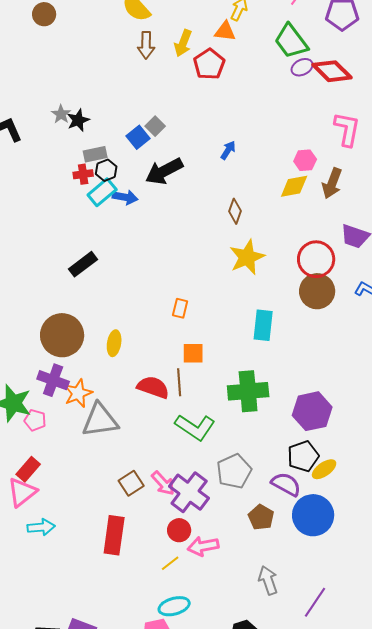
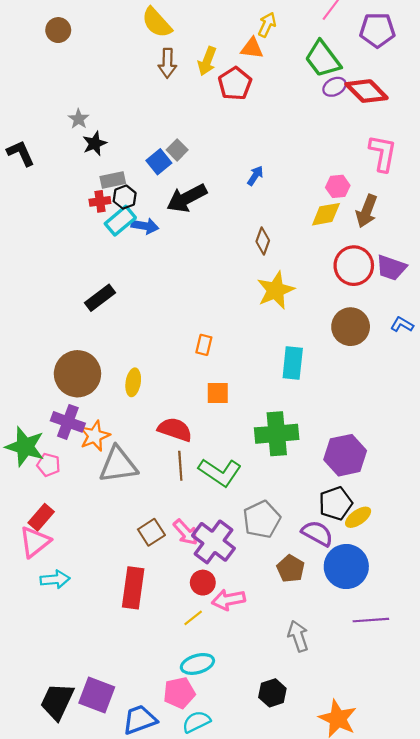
gray star: (61, 114) -> (79, 119), moved
red circle: (316, 259) -> (354, 266), moved
brown line: (179, 382) -> (180, 466), moved
purple line: (315, 602) -> (371, 620), moved, turned 52

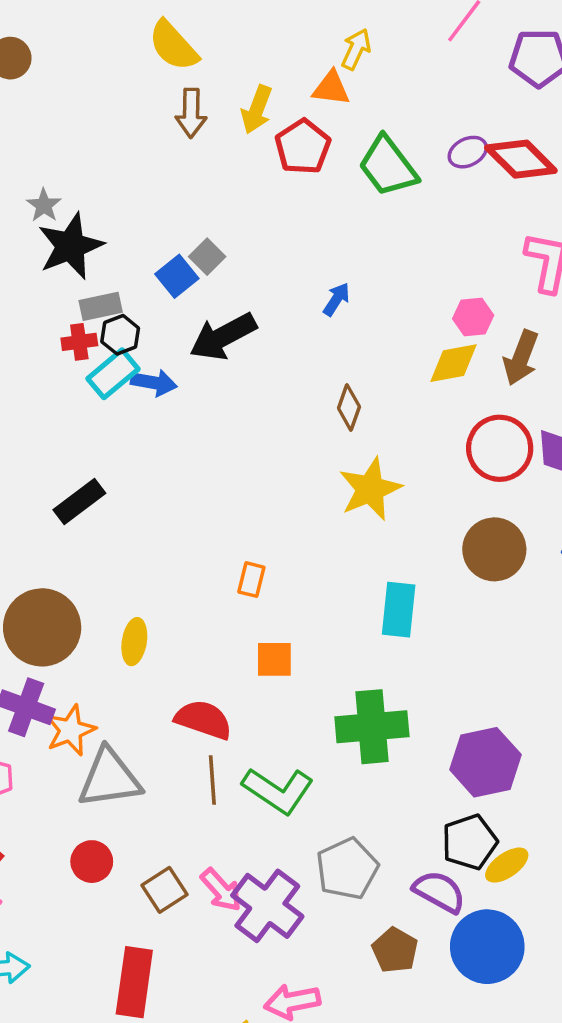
green trapezoid: (323, 59) -> (388, 166), moved
black star: (95, 144) -> (70, 246), size x1.6
red circle: (203, 583) -> (92, 862), moved

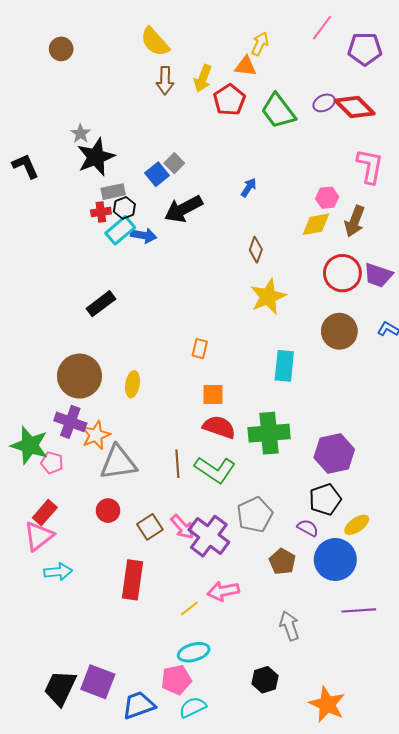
red semicircle: (203, 720) -> (219, 427), moved
yellow ellipse: (507, 865) -> (357, 525), moved
purple semicircle: (439, 892) -> (308, 528), size x0.7

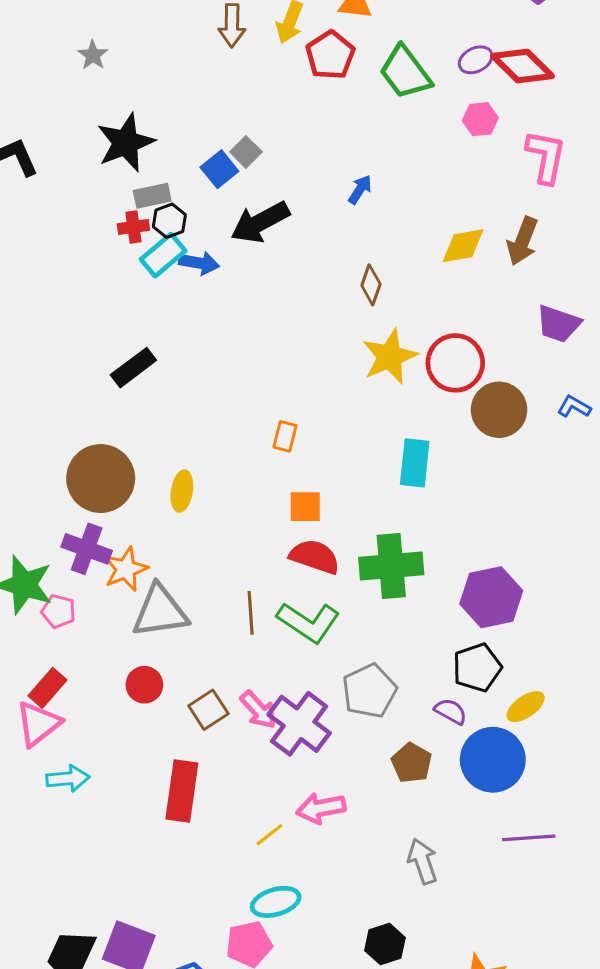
gray star: (81, 134) -> (93, 55), moved
pink hexagon: (327, 198) -> (480, 119), moved
red circle: (342, 273) -> (455, 363), moved

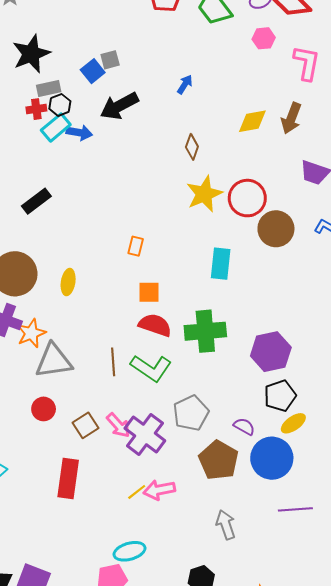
gray square: (246, 152) -> (110, 60), turned 30
black pentagon: (477, 668) -> (280, 396), moved
brown pentagon: (412, 763) -> (219, 460), size x1.5
yellow line: (269, 835) -> (137, 492), moved

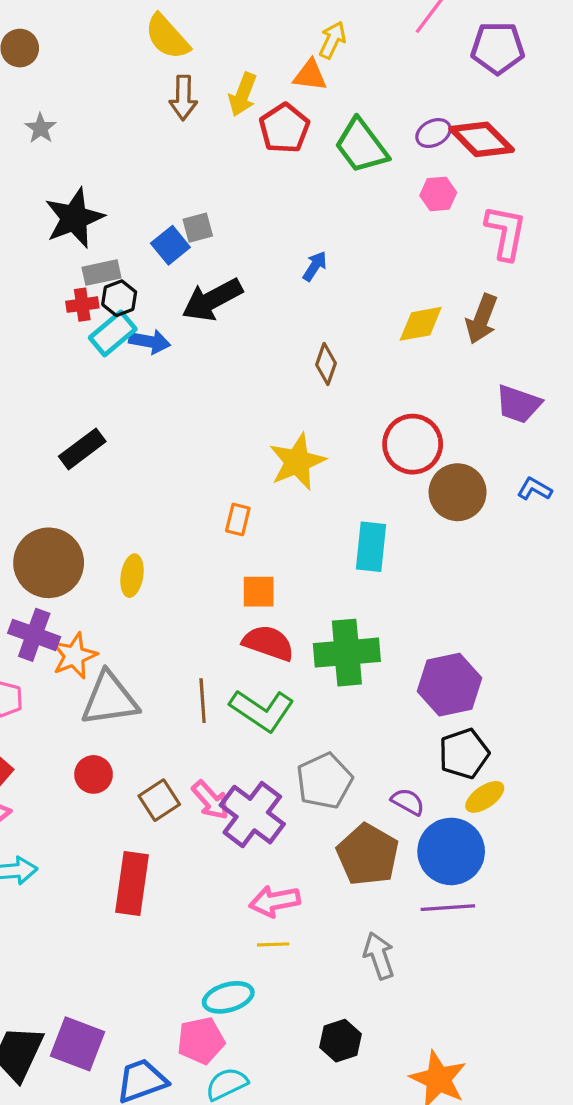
yellow star: (204, 194) -> (297, 462), moved
yellow line: (137, 492) -> (273, 944), moved, turned 36
purple line: (295, 509) -> (448, 908), moved

